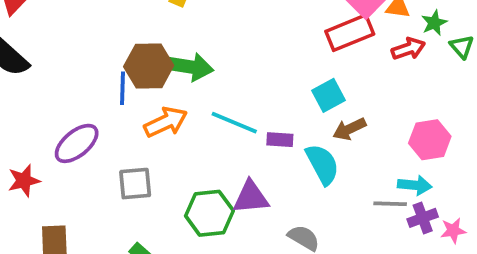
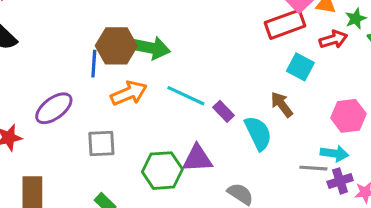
cyan square: (328, 95) -> (300, 67), moved, turned -36
brown arrow: (349, 129) -> (282, 105), turned 76
purple rectangle: (280, 140) -> (223, 111), turned 40

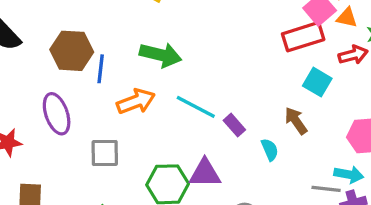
brown hexagon: (116, 46) -> (72, 51), moved
purple ellipse: (54, 108) -> (57, 114), turned -75
cyan semicircle: (258, 133) -> (270, 150), size x0.6

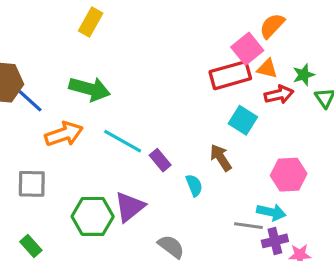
orange triangle: (347, 18) -> (267, 69), moved
blue line: (101, 69) -> (30, 101), turned -56
purple triangle: (205, 173) -> (130, 207), turned -40

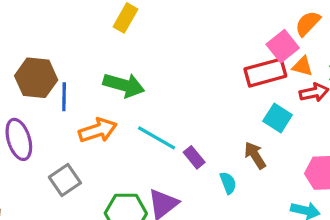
blue line: (30, 101) -> (64, 97), turned 48
gray square: (32, 184) -> (65, 180), turned -36

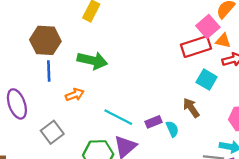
brown hexagon: (36, 78) -> (45, 40), moved
orange arrow: (98, 130) -> (75, 95), size x0.7
cyan line: (157, 138) -> (118, 117), moved
purple rectangle: (194, 157) -> (154, 122), moved, turned -70

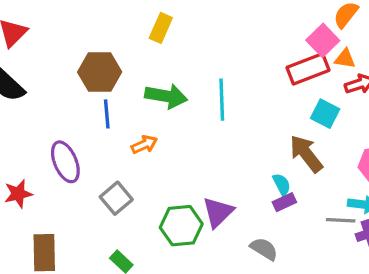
brown arrow: (191, 108) -> (306, 154), size x1.4
cyan line: (118, 117) -> (222, 100), moved, turned 64
purple rectangle: (154, 122) -> (284, 202), moved

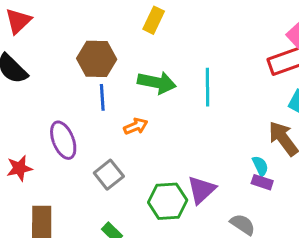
purple rectangle: (284, 202) -> (262, 182), turned 42

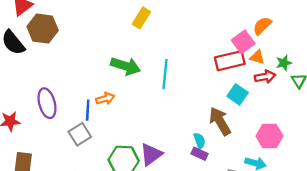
yellow rectangle: (154, 20) -> (141, 18), moved
brown hexagon: (97, 59) -> (43, 29), moved
blue line: (102, 97) -> (88, 110), moved

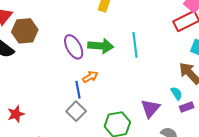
purple ellipse: (47, 103) -> (74, 47), moved
purple triangle: (151, 154) -> (150, 108), moved
purple rectangle: (200, 154) -> (187, 107), moved, turned -32

